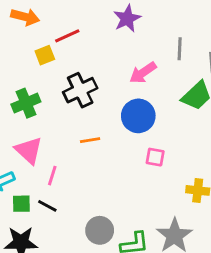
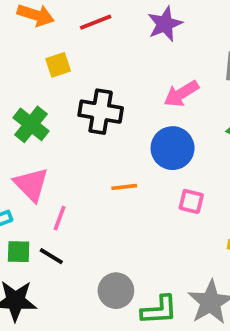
red line: (67, 36) -> (96, 22), moved
black cross: (80, 90) -> (101, 112), turned 32
green cross: (26, 103) -> (31, 124), turned -32
orange line: (90, 140) -> (124, 187), moved

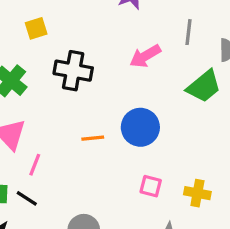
blue circle: (173, 148) -> (140, 127), moved
pink square: (191, 201) -> (151, 186), moved

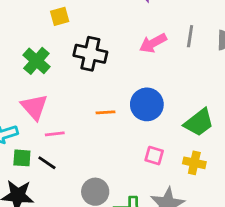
gray line: (188, 32) -> (190, 36), moved
green trapezoid: (204, 86) -> (199, 122), moved
pink line: (35, 165) -> (55, 134), turned 60

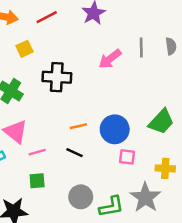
blue circle: (147, 104) -> (115, 129), moved
green square: (22, 158) -> (37, 181), moved
black line: (47, 163) -> (74, 153), moved
yellow cross: (194, 163) -> (165, 168), moved

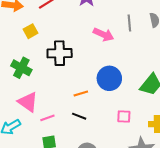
pink arrow: (110, 59) -> (103, 35), turned -114
blue circle: (115, 129) -> (109, 78), moved

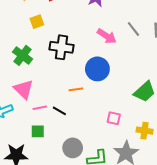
gray line: (129, 23) -> (133, 29), turned -42
blue circle: (109, 78) -> (97, 69), moved
black line: (79, 116) -> (59, 111), moved

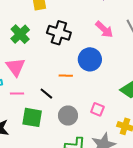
pink line: (40, 108) -> (17, 93), moved
green square: (38, 131) -> (32, 117), moved, size x1.5
gray circle: (73, 148) -> (68, 116), moved

